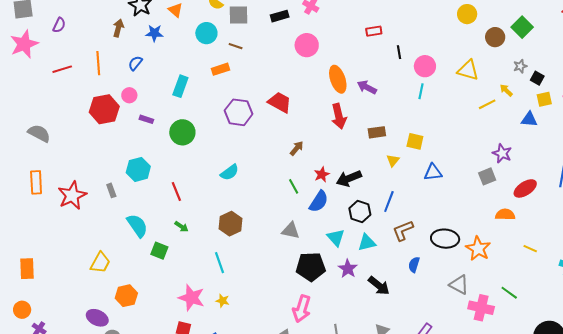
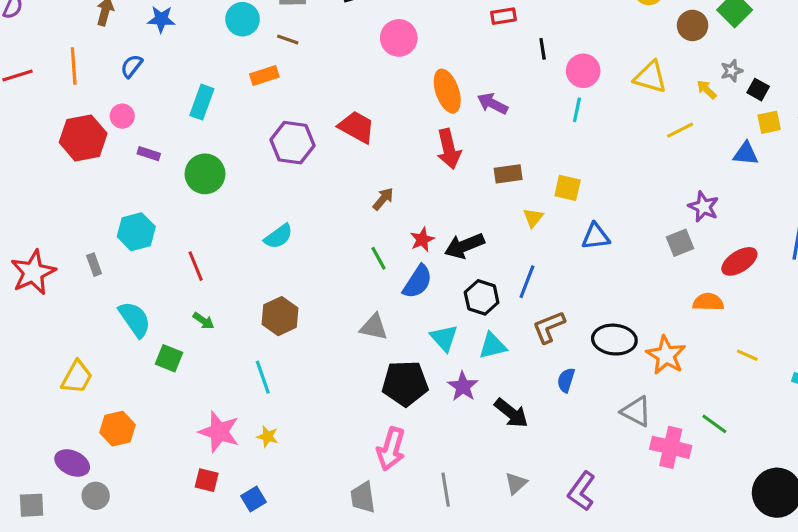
yellow arrow: (506, 90) -> (707, 90), moved

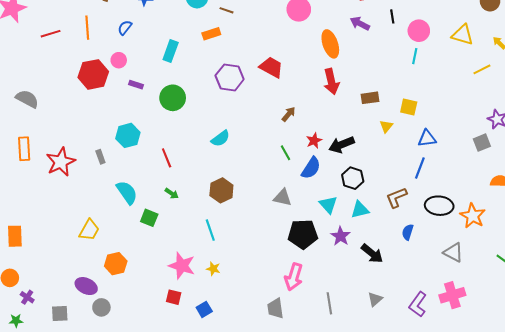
purple arrow: (493, 104) -> (360, 24), moved
blue line: (527, 282) -> (420, 168), moved
pink cross: (671, 447) -> (452, 295), moved, turned -30

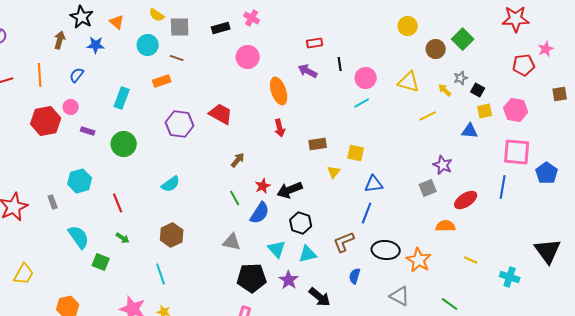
cyan line: (415, 56) -> (362, 103), turned 49
red arrow: (331, 82) -> (280, 128), size x0.7
yellow trapezoid: (89, 230) -> (24, 274), moved

